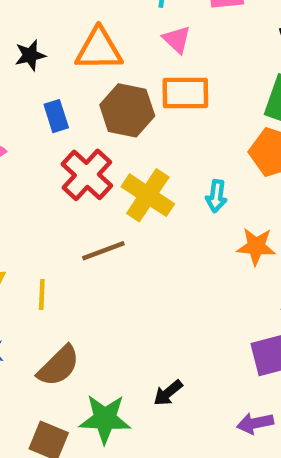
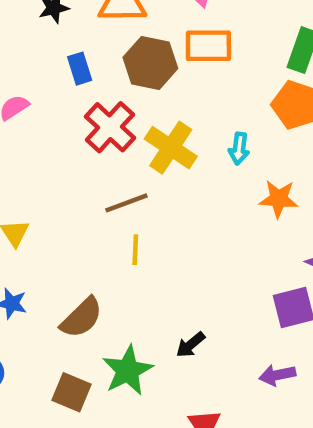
yellow line: (42, 295) -> (135, 250), moved
green star: (105, 419) -> (128, 370), turned -30

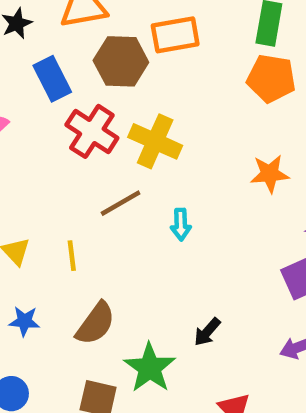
blue rectangle: (80, 69) -> (52, 79), size x1.4
cyan arrow: (239, 149) -> (181, 225), moved
yellow line: (135, 250) -> (72, 256), moved

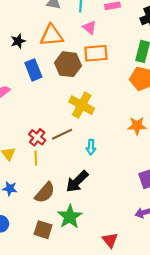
red cross: (92, 131) -> (37, 137), moved, size x0.7
black arrow: (207, 332) -> (77, 181), moved, size x1.6

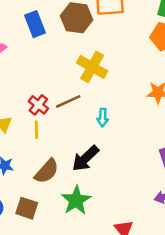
brown square: (43, 230) -> (27, 208), moved

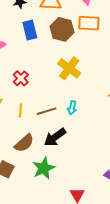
brown line: (68, 101) -> (47, 111), moved
red cross: (38, 105) -> (21, 78), moved

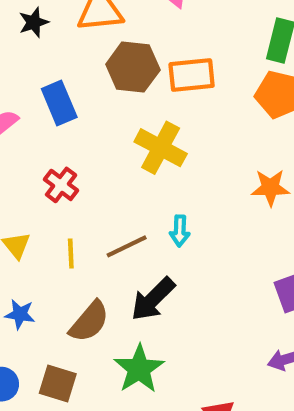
orange rectangle: (89, 23) -> (192, 75), moved
blue rectangle: (30, 30) -> (59, 103), moved

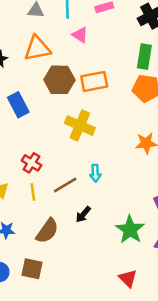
red cross: (61, 185) -> (31, 163), moved
black arrow: (153, 299) -> (83, 214), size x0.6
green star: (139, 369) -> (130, 230), moved

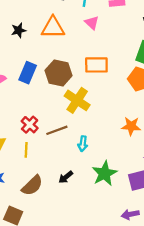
brown hexagon: (59, 80) -> (59, 73), moved
blue rectangle: (18, 105) -> (28, 73), turned 40
brown line: (65, 185) -> (57, 130), moved
green star: (130, 230) -> (105, 173), moved

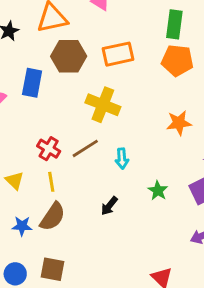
brown hexagon: (59, 73) -> (69, 56), moved
green star: (105, 173) -> (158, 191), size x0.6
brown semicircle: (32, 185) -> (53, 217), moved

